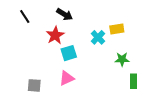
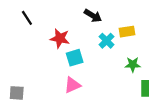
black arrow: (65, 14) -> (93, 16), moved
red star: (55, 35) -> (60, 38), turned -30
gray square: (34, 85) -> (17, 93), moved

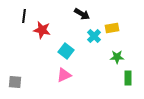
black line: (27, 18) -> (24, 16), turned 40
red star: (60, 38) -> (42, 30), moved
cyan square: (75, 58) -> (66, 51), turned -35

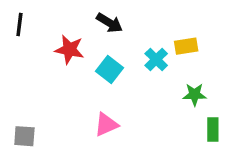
black arrow: (82, 14) -> (109, 23), moved
black line: (24, 16) -> (19, 24), moved
cyan square: (66, 51) -> (109, 69), moved

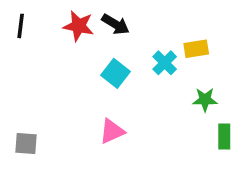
red star: (69, 49) -> (79, 26), moved

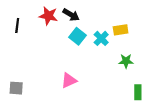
black line: (21, 26) -> (17, 26), moved
cyan square: (115, 73) -> (78, 36), moved
green rectangle: (224, 137) -> (138, 92), moved

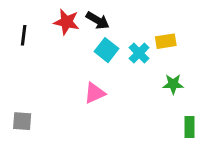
pink triangle: (69, 80) -> (95, 93), moved

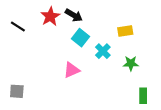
red star: (67, 22) -> (50, 16), turned 30
black line: (24, 35) -> (18, 26), turned -64
cyan cross: (139, 53) -> (103, 51), moved

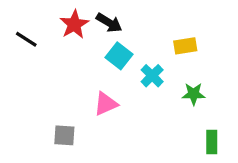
gray square: (17, 91) -> (64, 135), moved

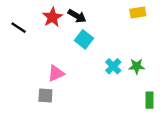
yellow rectangle: (185, 46) -> (138, 12), moved
cyan cross: (152, 76) -> (113, 66), moved
pink triangle: (106, 104) -> (56, 73), moved

